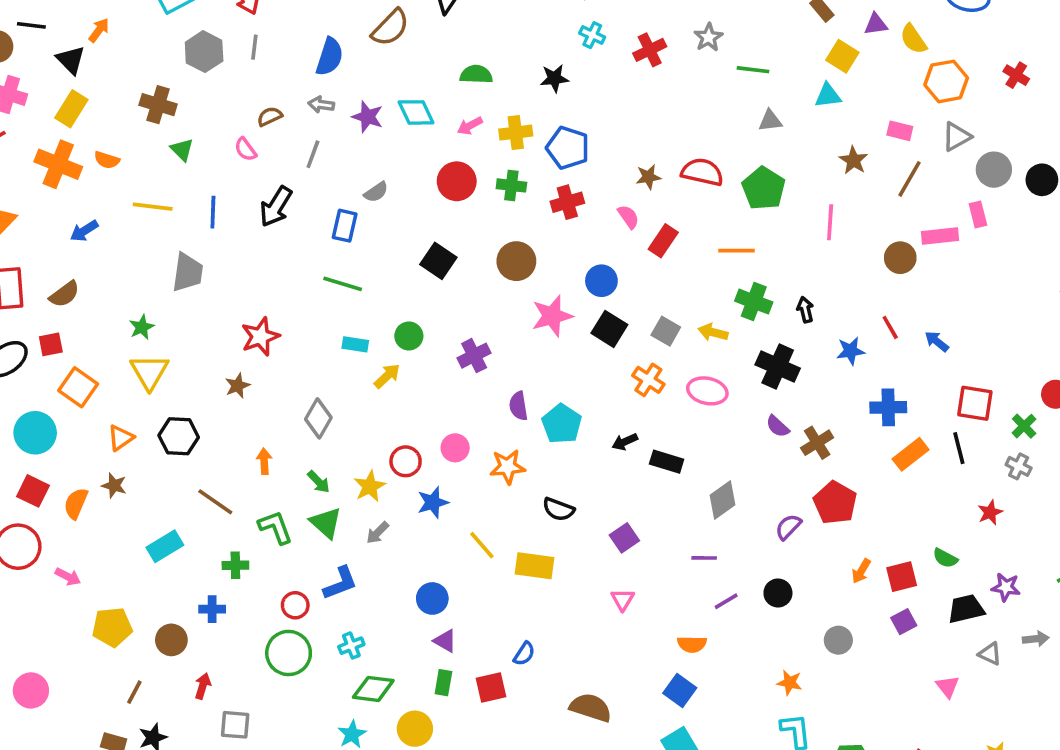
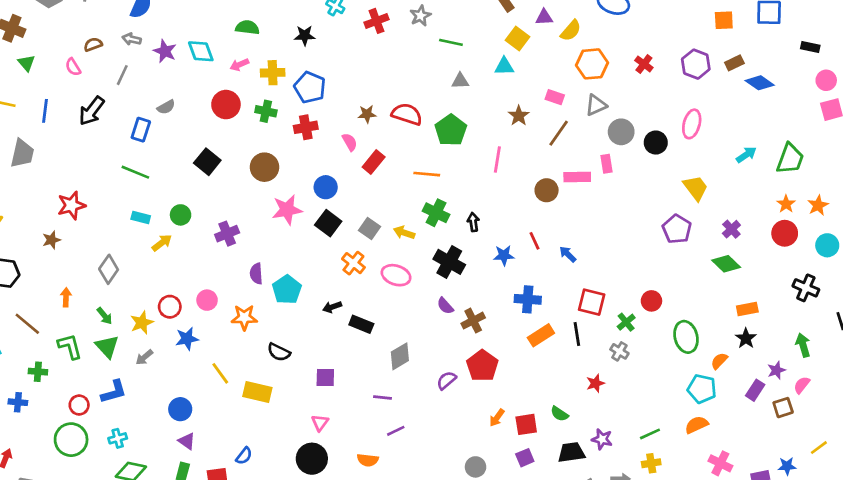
yellow semicircle: (913, 39) -> (571, 31), turned -110
purple square: (624, 538) -> (325, 377), turned 30
black circle: (778, 593) -> (312, 459), moved, size x1.5

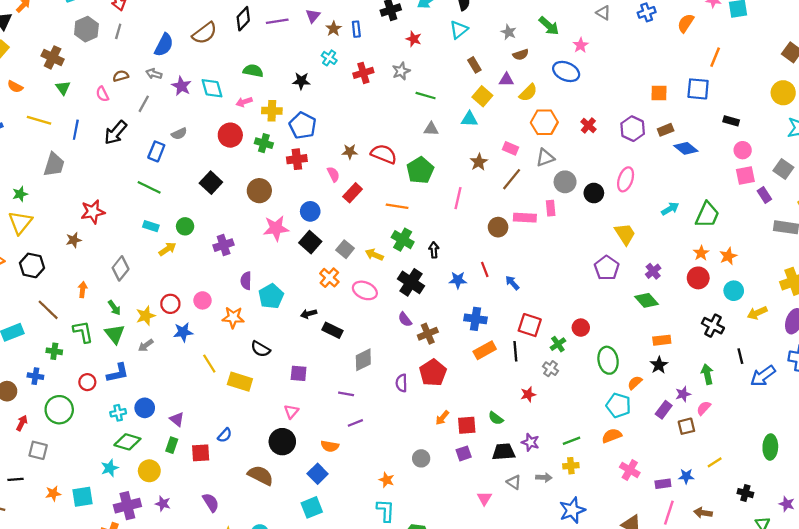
purple semicircle: (446, 380) -> (401, 383), turned -54
blue circle: (180, 409) -> (145, 408), moved
green circle: (71, 440) -> (59, 410), moved

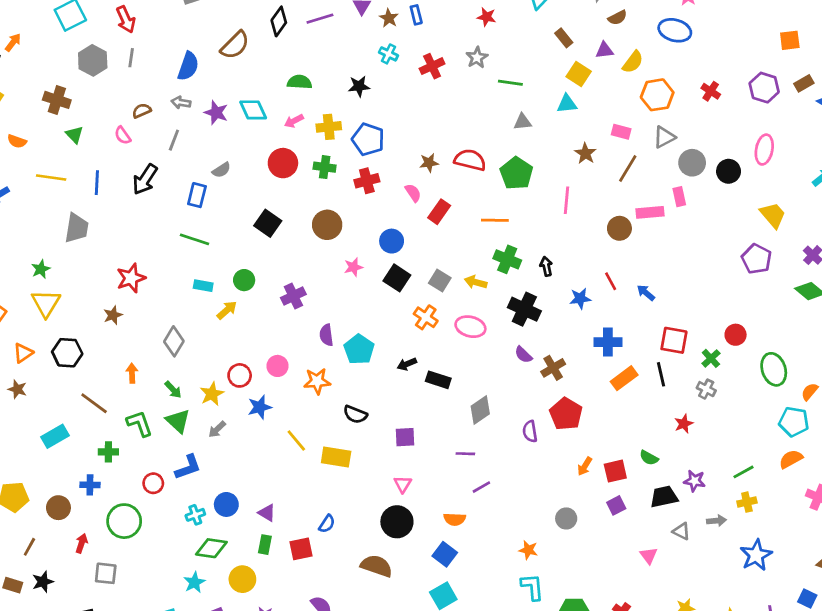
pink star: (276, 228) -> (353, 267), size x0.6

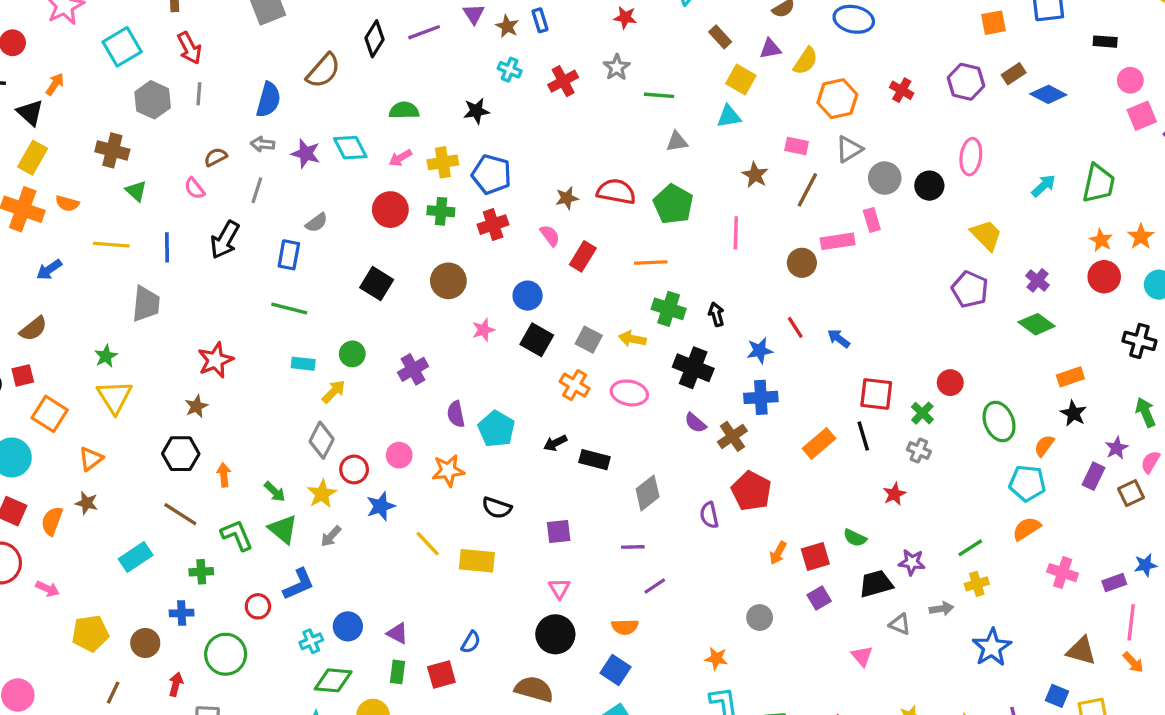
gray diamond: (174, 341) -> (322, 440), moved
blue cross: (608, 342) -> (761, 397), moved
black hexagon: (67, 353) -> (181, 454), moved

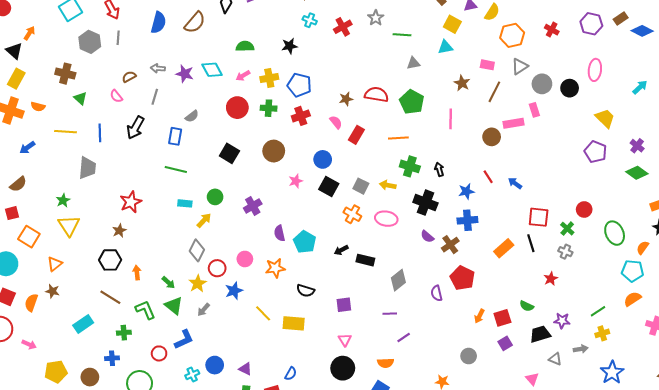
blue semicircle: (268, 100) -> (158, 23), moved

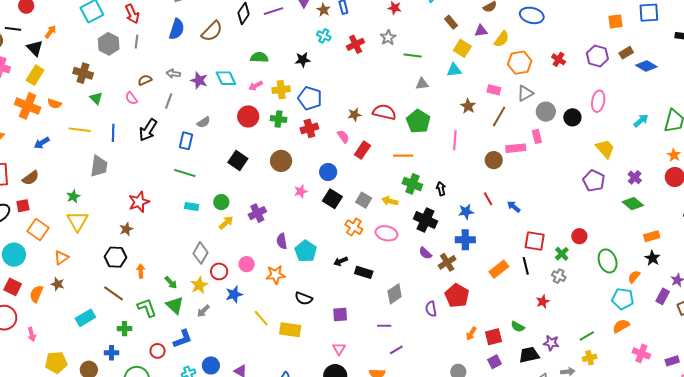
yellow arrow: (204, 220) -> (226, 223), moved
pink arrow: (29, 344) -> (32, 334), turned 48

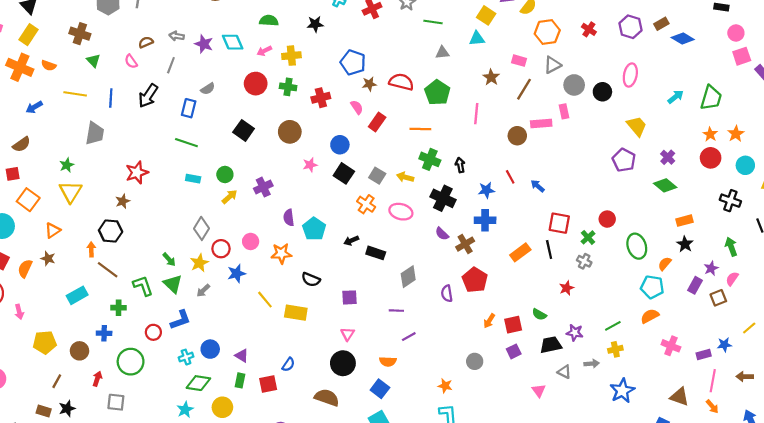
blue pentagon: (310, 98) -> (353, 62), moved
orange arrow: (141, 271) -> (91, 249), moved

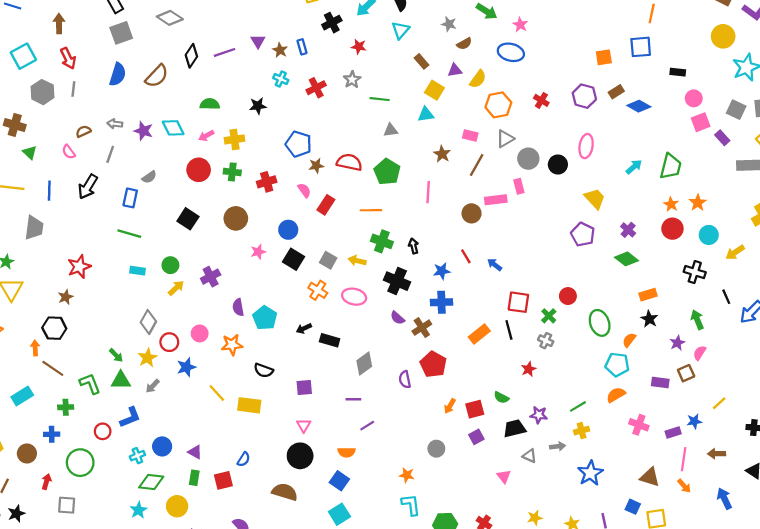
green triangle: (173, 284) -> (121, 380), turned -42
purple rectangle: (695, 285) -> (660, 382), moved, turned 70

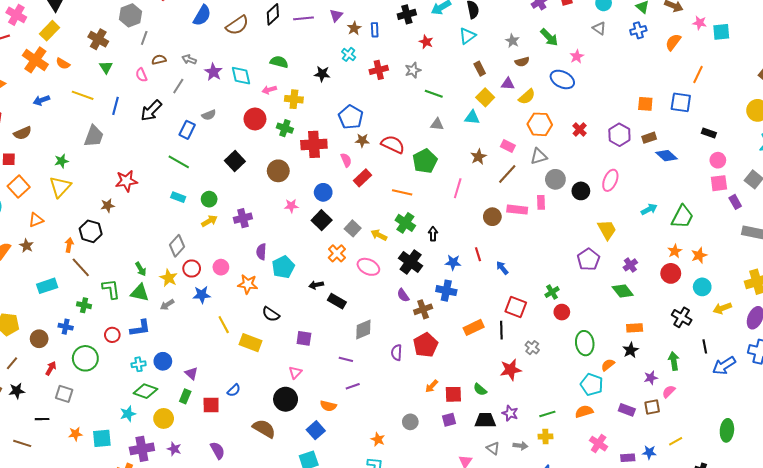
gray line: (73, 89) -> (144, 38), moved
red cross: (267, 182) -> (314, 144), size x1.4
green cross: (549, 316) -> (552, 292), moved
yellow star: (148, 358) -> (169, 278), turned -30
red star: (529, 369) -> (511, 370), size x1.5

